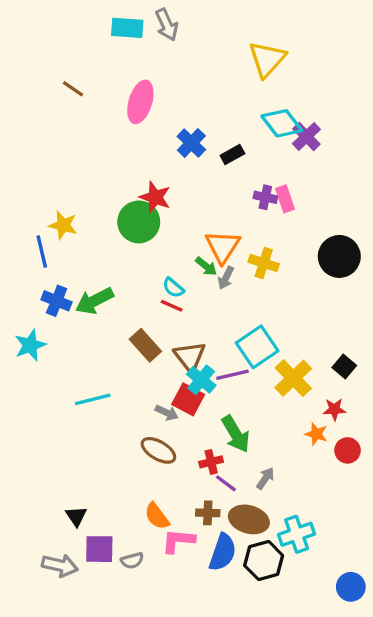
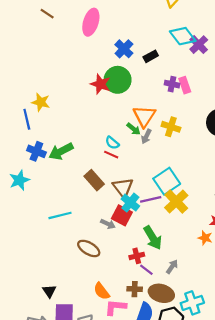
green circle: (139, 222) -> (118, 80), moved
yellow cross: (293, 378) -> (176, 202), moved
brown ellipse: (158, 450) -> (89, 248), moved

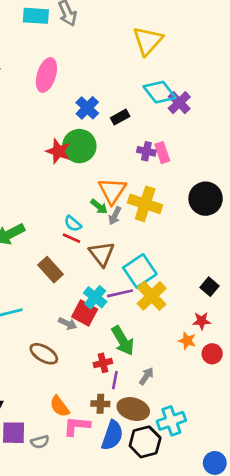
yellow cross: (171, 127) -> (145, 204), size x1.4
brown triangle: (123, 188) -> (102, 254), moved
purple line: (146, 270) -> (115, 380), turned 64

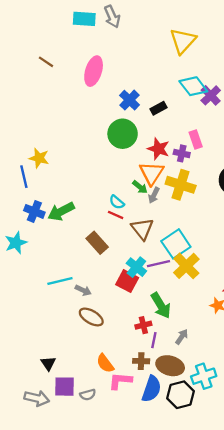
red star: (58, 151) -> (159, 149), moved
purple cross: (146, 151) -> (182, 153), moved
gray arrow: (67, 324) -> (83, 290), moved

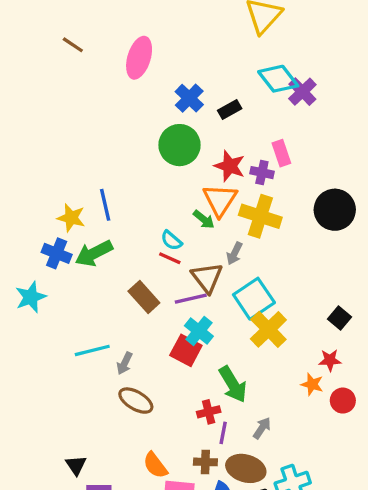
yellow star: (39, 158) -> (71, 218), moved
blue line: (24, 177) -> (105, 205), moved
gray arrow: (154, 195) -> (234, 253), moved
purple line: (159, 264) -> (191, 299), moved
gray arrow: (83, 290) -> (125, 363), turned 91

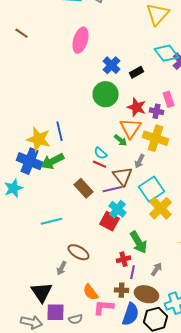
brown line: (73, 45) -> (22, 33), moved
yellow star: (71, 218) -> (38, 139), size x1.4
blue cross: (57, 253) -> (30, 161), size x1.4
gray arrow: (125, 363) -> (62, 268), moved
black triangle: (76, 465) -> (42, 292), size x1.6

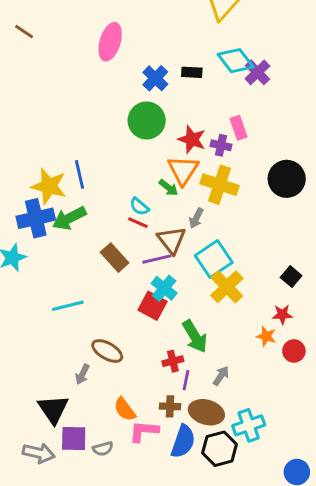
black rectangle: (136, 72) -> (192, 72), moved, turned 32
blue cross: (30, 161) -> (36, 218), turned -35

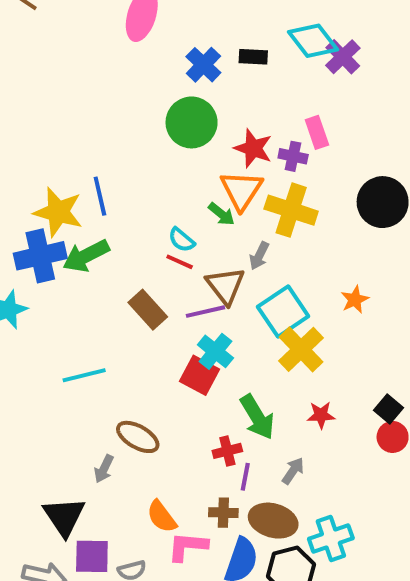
black square: (291, 277) -> (389, 409), moved
red star: (282, 314) -> (321, 415), moved
orange star: (266, 336) -> (355, 300), moved, turned 30

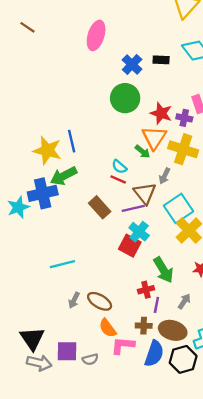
blue cross: (40, 256) -> (43, 193), moved
cyan line: (84, 375) -> (62, 264), moved
brown ellipse: (138, 437) -> (100, 301), moved
black triangle: (64, 517) -> (32, 338), moved

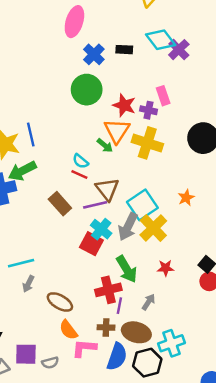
pink ellipse: (96, 35) -> (74, 22), moved
gray arrow: (165, 176) -> (128, 227), moved, size x1.6
red cross: (146, 290) -> (108, 290), size x1.5
gray arrow: (74, 300) -> (28, 284), moved

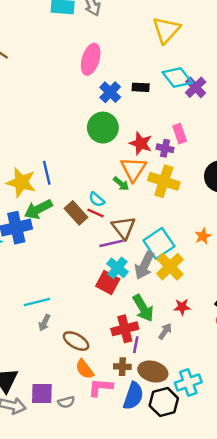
brown rectangle: (60, 204) -> (76, 213), moved
gray arrow: (148, 302) -> (165, 331), moved

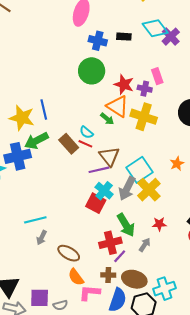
blue cross: (110, 92) -> (98, 41), turned -30
orange triangle: (133, 169) -> (118, 106), turned -30
purple line: (136, 345) -> (120, 256), turned 32

